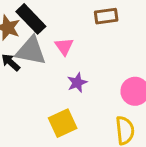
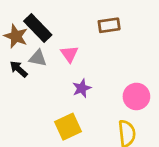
gray triangle: (31, 51) -> (38, 58), size x0.6

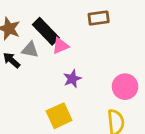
black rectangle: (38, 28) -> (46, 31), moved
pink triangle: (69, 54) -> (60, 46), turned 42

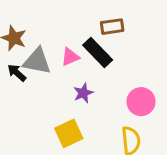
black rectangle: (46, 31) -> (98, 53), moved
gray triangle: (30, 50) -> (37, 61), size x1.5

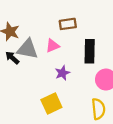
brown rectangle: (112, 27) -> (68, 24), moved
black rectangle: (98, 53) -> (90, 51), moved, turned 45

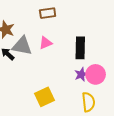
brown rectangle: (68, 24) -> (48, 13), moved
purple star: (62, 73) -> (81, 74), moved

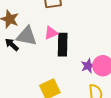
black rectangle: (80, 48) -> (63, 45), moved

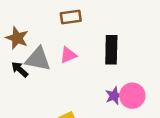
black rectangle: (63, 45) -> (111, 50), moved

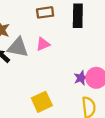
black rectangle: (111, 50) -> (78, 16), moved

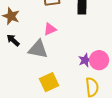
gray triangle: (18, 47) -> (38, 49), moved

